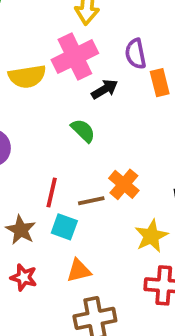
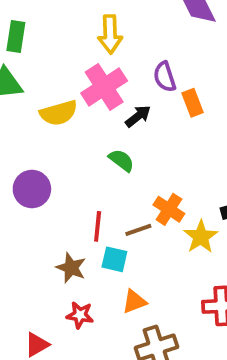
yellow star: (151, 236) -> (201, 237), moved

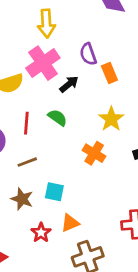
red line: (98, 226) -> (26, 123), moved
brown line: (138, 230) -> (27, 162), moved
yellow star: (201, 237) -> (111, 119), moved
red star: (80, 315) -> (41, 233), moved, turned 30

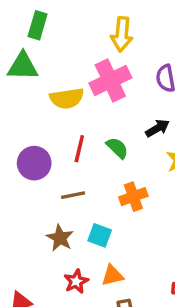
black arrow: (69, 84) -> (157, 128), moved
orange cross: (94, 153) -> (133, 197), moved, turned 30

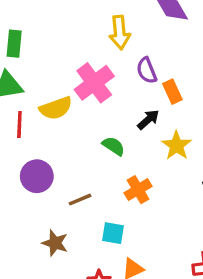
yellow arrow: (122, 34) -> (120, 32), moved
red line: (79, 149) -> (19, 125), moved
brown star: (60, 238) -> (55, 243), moved

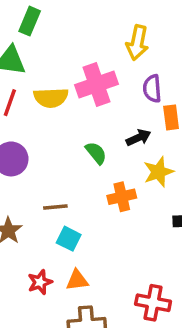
orange cross: (138, 190) -> (122, 197), moved
brown line: (80, 200) -> (55, 207), moved

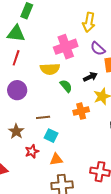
purple semicircle: (152, 89) -> (98, 49), turned -42
yellow semicircle: (51, 98) -> (50, 69), moved
red star: (40, 282) -> (32, 151), moved

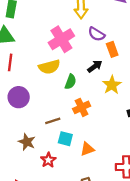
green semicircle: (66, 86) -> (71, 82), turned 72
orange cross: (81, 111) -> (82, 107), moved
orange triangle: (56, 159) -> (87, 149), moved

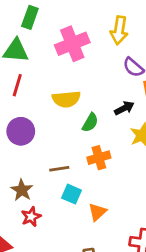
pink cross: (61, 39) -> (72, 44), moved
orange triangle: (87, 149) -> (97, 212), turned -32
red star: (48, 160) -> (31, 217), moved

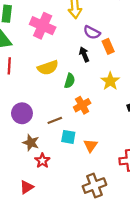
pink cross: (72, 44) -> (43, 26), turned -30
black arrow: (124, 108) -> (84, 54), moved, turned -72
purple circle: (21, 131) -> (22, 113), moved

